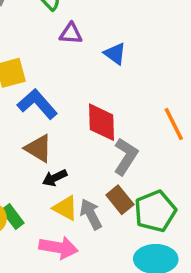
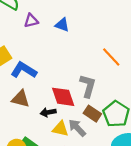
red diamond: (101, 122) -> (63, 97), moved
brown triangle: (38, 148) -> (21, 99), moved
black arrow: (55, 178) -> (48, 112), turned 32

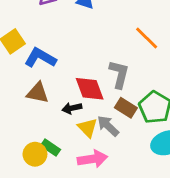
yellow triangle: (60, 129) -> (88, 128), turned 36

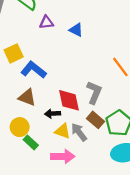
yellow triangle: (88, 128) -> (63, 131), turned -35
yellow circle: (35, 154) -> (20, 127), moved

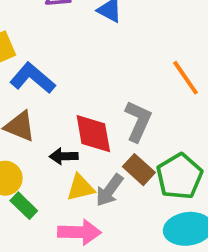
yellow triangle: (63, 131) -> (80, 188), turned -35
gray arrow: (79, 132) -> (109, 190), turned -108

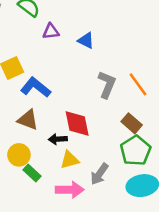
gray L-shape: (138, 121) -> (107, 85), moved
brown rectangle: (139, 170) -> (132, 123), moved
gray arrow: (109, 190) -> (99, 174), moved

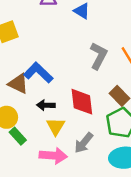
blue L-shape: (36, 87) -> (38, 73), moved
red diamond: (77, 124) -> (82, 102), moved
yellow triangle: (70, 160) -> (56, 126), turned -48

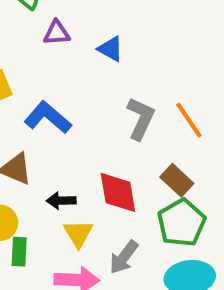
blue L-shape: (38, 73) -> (48, 117), moved
green rectangle: (18, 136) -> (19, 252), turned 48

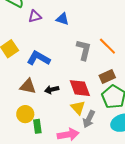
brown rectangle: (177, 180) -> (107, 77), turned -56
black arrow: (61, 201) -> (52, 90), moved
yellow triangle: (78, 233) -> (78, 108), moved

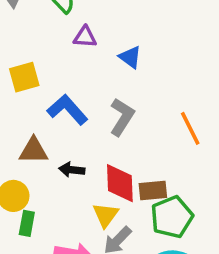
gray L-shape: (84, 50) -> (122, 117), moved
brown rectangle: (107, 77) -> (153, 190), moved
brown triangle: (28, 86) -> (34, 151), turned -30

